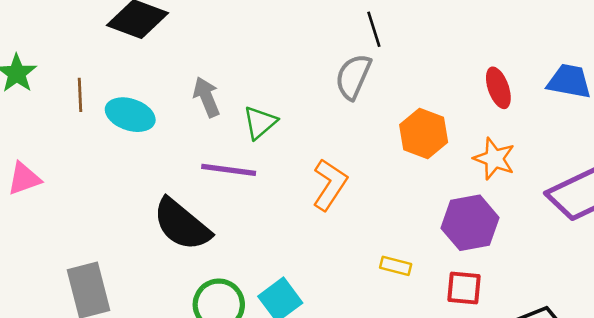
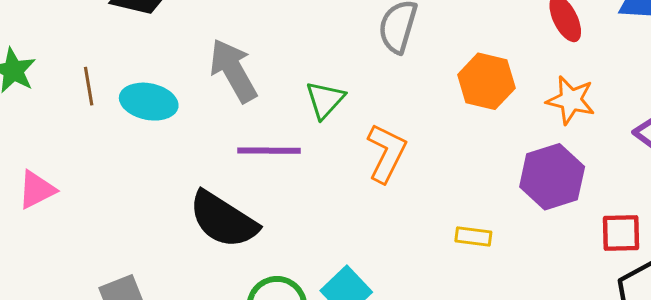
gray arrow: (207, 97) -> (233, 71), size x1.4
green triangle: (260, 122) -> (325, 100), moved
red square: (464, 288) -> (621, 233), moved

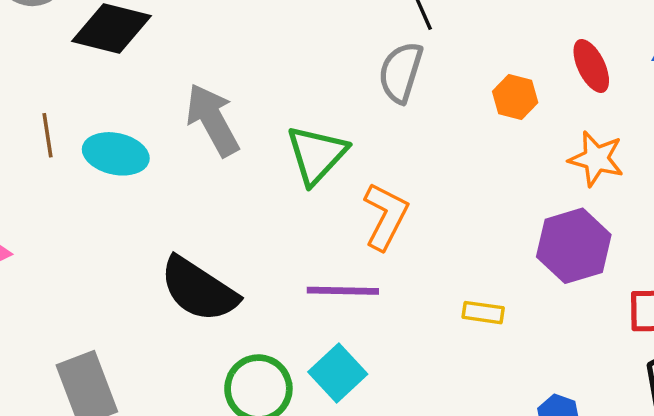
orange hexagon: (486, 81) -> (515, 97), moved, size x0.7
green triangle: (325, 100) -> (317, 155), size x1.4
purple line: (269, 151) -> (343, 291), moved

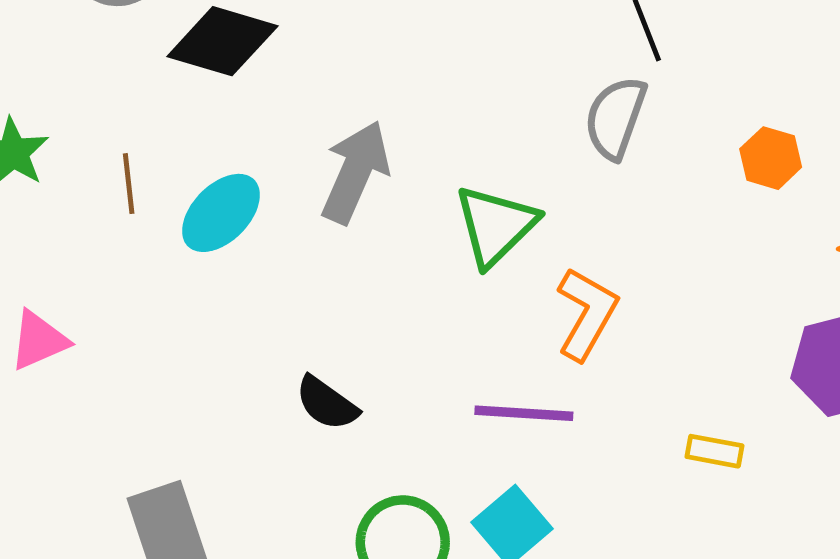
gray arrow: (213, 120) -> (355, 172), turned 50
cyan ellipse: (116, 154) -> (221, 213), turned -60
black semicircle: (199, 289) -> (327, 403), size x0.6

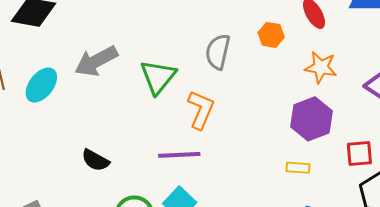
gray semicircle: (615, 118) -> (218, 52), moved
gray arrow: (355, 172) -> (96, 61), turned -135
yellow rectangle: (715, 451) -> (298, 168), moved

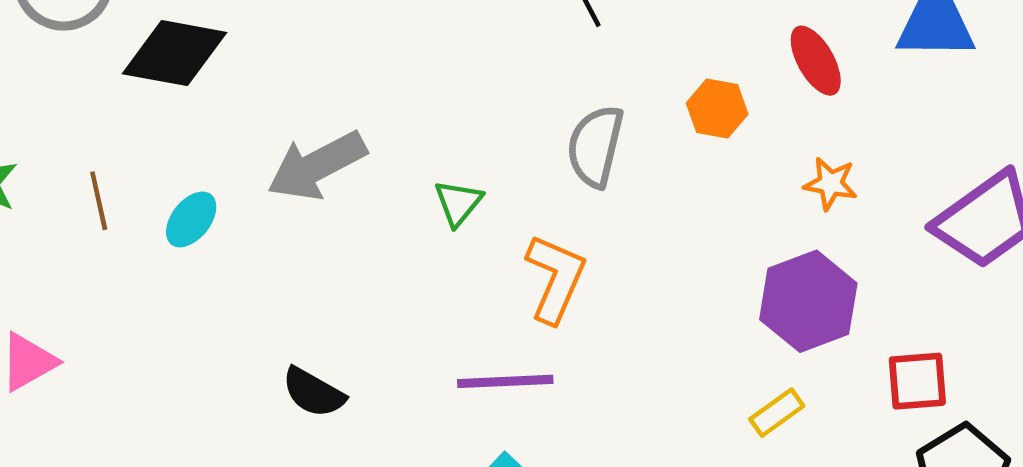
orange star: (321, 67) -> (830, 184), size x0.7
green triangle: (158, 77) -> (458, 203), size x0.6
cyan ellipse: (41, 85) -> (191, 219), size x0.7
yellow rectangle: (298, 168) -> (777, 413), turned -40

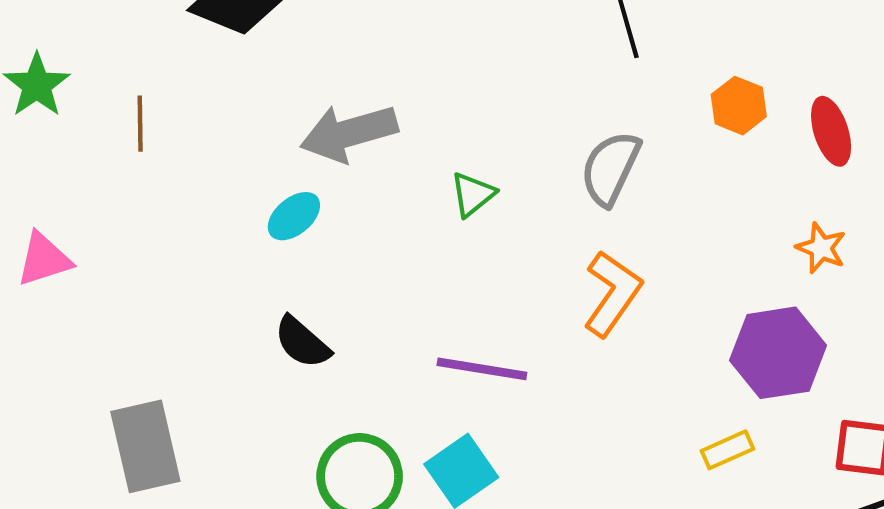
orange hexagon: (717, 109) -> (739, 106), moved
cyan ellipse: (191, 219) -> (294, 216), moved
orange L-shape: (556, 278) -> (612, 293), moved

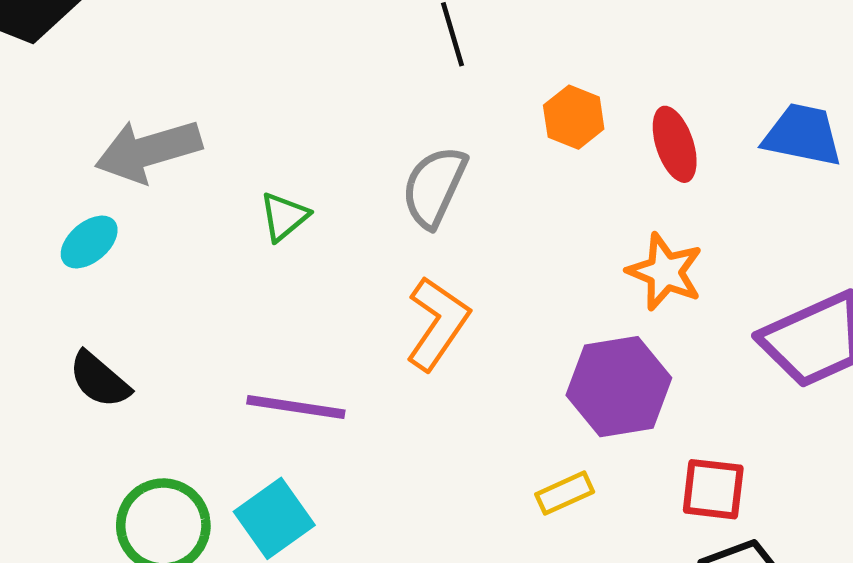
orange star: (821, 248) -> (665, 272), size x1.4

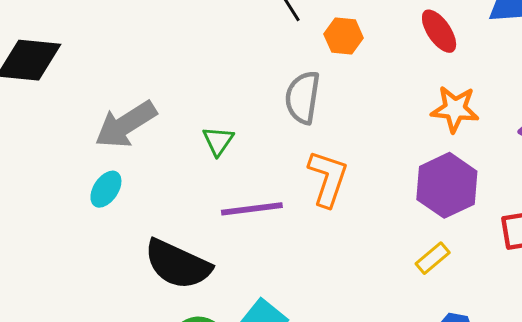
orange hexagon: (574, 117) -> (344, 36), moved
black semicircle: (99, 380) -> (178, 264), moved, size x1.6
purple line: (296, 407) -> (252, 209), moved

